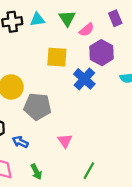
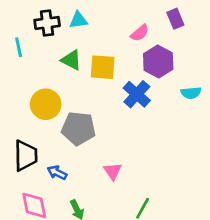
green triangle: (67, 18) -> (71, 60), moved, turned -30

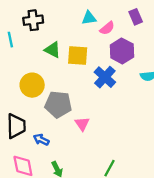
cyan triangle: (78, 20) -> (89, 18), moved
pink triangle: (113, 171) -> (82, 124), moved

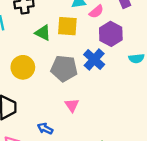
yellow square: (78, 55) -> (67, 26), moved
gray pentagon: (58, 104) -> (64, 68), moved
blue arrow: (41, 140) -> (45, 129), moved

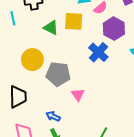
gray pentagon: (64, 68) -> (58, 74), moved

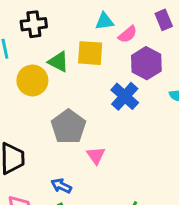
yellow circle: (32, 60) -> (32, 80), moved
gray pentagon: (58, 74) -> (68, 127), turned 30

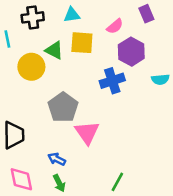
cyan triangle: (105, 21) -> (72, 15), moved
blue cross: (125, 96) -> (112, 81), turned 30
pink triangle: (96, 155) -> (87, 133), size x1.5

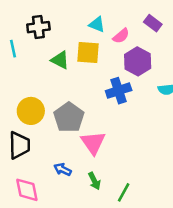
purple rectangle: (146, 14) -> (153, 23), turned -30
cyan triangle: (72, 15) -> (97, 24), moved, turned 30
yellow circle: (31, 67) -> (31, 111), moved
green arrow: (59, 183) -> (94, 181), moved

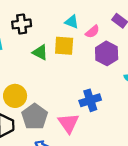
blue cross: (119, 91) -> (90, 100), moved
gray pentagon: (69, 117) -> (35, 117), moved

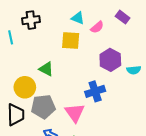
green triangle: (40, 52) -> (46, 69), moved
purple hexagon: (107, 53) -> (110, 60), moved
gray pentagon: (35, 117) -> (43, 107), turned 30

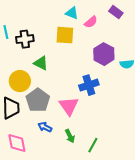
black cross: (31, 20) -> (25, 39), moved
gray pentagon: (43, 107) -> (38, 100), turned -30

